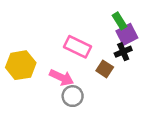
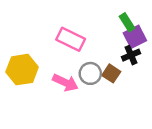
pink rectangle: (78, 47) -> (71, 39), moved
gray circle: (73, 96) -> (90, 73), moved

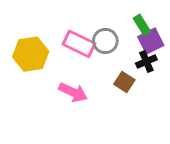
yellow hexagon: (22, 70) -> (31, 54), moved
gray circle: (90, 73) -> (105, 41), moved

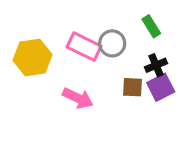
purple square: (151, 41) -> (161, 87), moved
brown square: (124, 82) -> (133, 87), turned -30

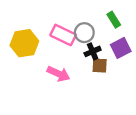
black cross: (156, 65) -> (93, 51), moved
purple square: (161, 87) -> (121, 48), moved

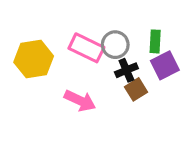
green rectangle: (114, 20) -> (155, 41), moved, turned 35
brown square: (100, 66) -> (136, 89), turned -35

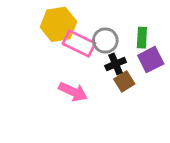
yellow hexagon: (34, 59) -> (58, 24), moved

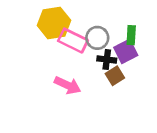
purple square: (151, 60) -> (126, 51), moved
black cross: (116, 64) -> (107, 59), turned 30

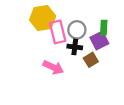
pink rectangle: (73, 41) -> (58, 32), turned 50
black cross: (107, 59) -> (75, 47), moved

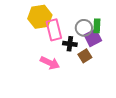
gray circle: (77, 30) -> (84, 28), moved

